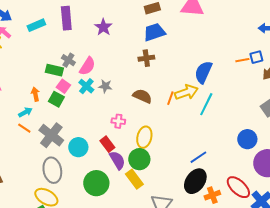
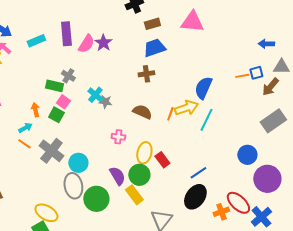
pink semicircle: (87, 66) -> (86, 44), moved
cyan cross: (86, 86) -> (95, 95), moved
red rectangle: (107, 144) -> (162, 160), moved
gray ellipse: (52, 170) -> (73, 186), moved
orange cross: (212, 195) -> (221, 212), moved

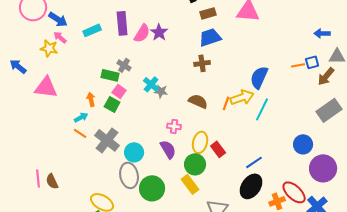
purple semicircle: (117, 176) -> (168, 149), moved

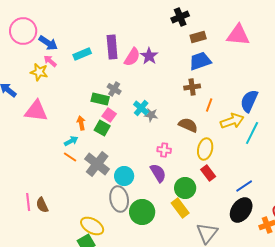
orange line: (226, 103) -> (209, 105), moved
yellow ellipse: (200, 142) -> (205, 149), moved

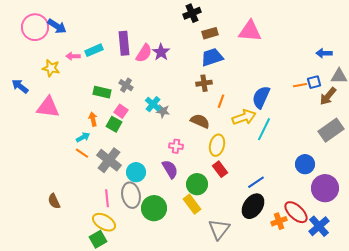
blue arrow: (48, 43) -> (57, 26), moved
pink arrow: (50, 61) -> (73, 56), moved, turned -40
green rectangle: (100, 99) -> (102, 92), moved
pink line: (28, 202) -> (107, 198), moved

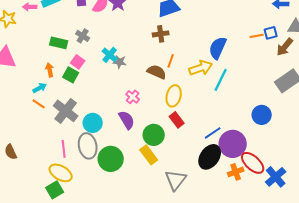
orange line: (221, 101) -> (171, 61), moved
pink cross: (176, 146) -> (133, 97), turned 32
purple circle: (325, 188) -> (233, 144), moved

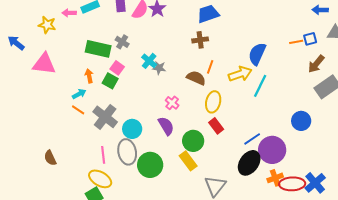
green rectangle: (59, 43) -> (98, 49), size x1.4
brown arrow: (285, 47) -> (316, 64), moved
red ellipse: (253, 163) -> (292, 184), moved, turned -45

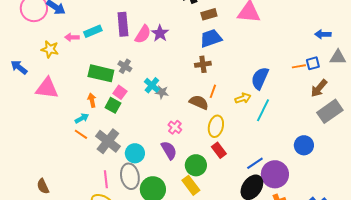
yellow arrow: (240, 74) -> (243, 98), size x0.7
brown semicircle: (50, 158) -> (43, 186), moved

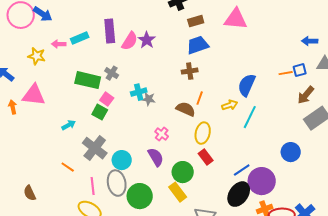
cyan cross: (152, 85) -> (139, 92), turned 35
orange arrow: (92, 100) -> (13, 107), moved
orange line: (81, 134) -> (68, 167), moved

